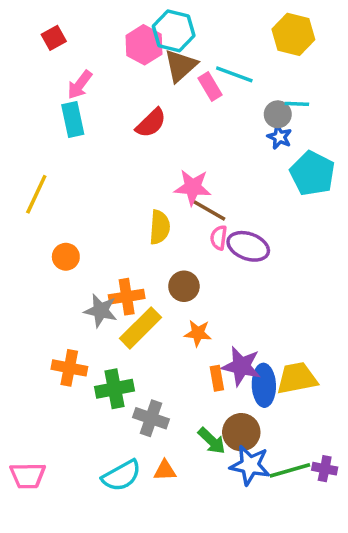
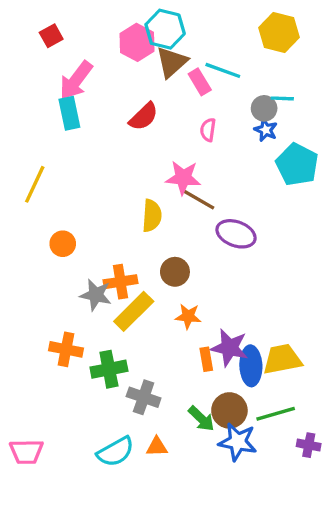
pink arrow: (80, 85) -> (76, 80), size x1.4
pink semicircle: (219, 238) -> (208, 130), moved
green line: (290, 470) -> (276, 414), moved

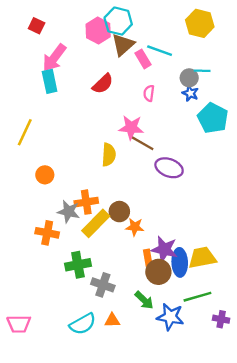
red square: (51, 36) -> (37, 26), turned -35
brown circle: (175, 272) -> (119, 212), moved
orange cross: (66, 349) -> (47, 233), moved
brown circle: (229, 410) -> (158, 272), moved

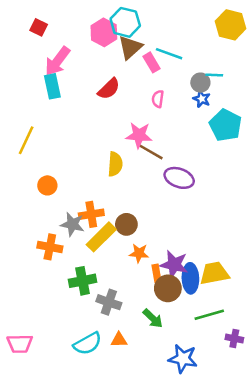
yellow hexagon: (200, 23) -> (231, 25), moved
orange star: (135, 227) -> (139, 253), moved
blue star: (170, 317) -> (183, 359), moved

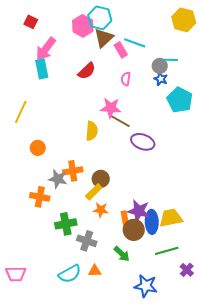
yellow rectangle: (101, 237) -> (94, 192), moved, size x0.7
orange star: (139, 253) -> (101, 210), moved
purple cross: (234, 339) -> (187, 270), turned 32

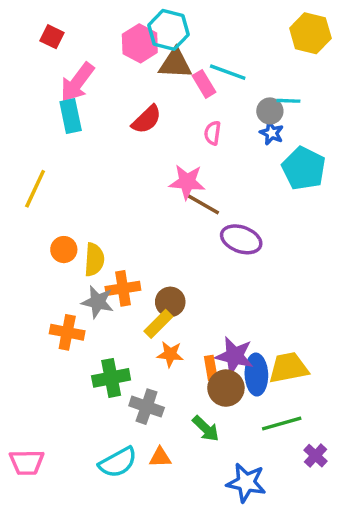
brown triangle: (104, 38) -> (175, 64), turned 45
yellow semicircle: (92, 131) -> (94, 260), moved

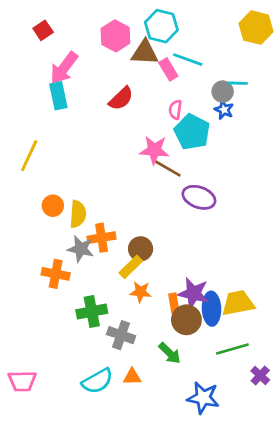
cyan hexagon: (169, 30) -> (161, 26), moved
red square: (52, 37) -> (43, 30), turned 30
cyan pentagon: (304, 168) -> (192, 132), moved

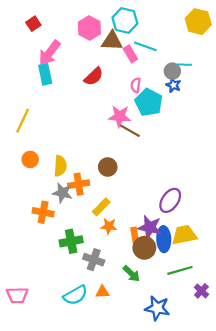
purple ellipse: (199, 197) -> (170, 200), moved, turned -75
orange circle: (53, 206) -> (30, 159), moved
brown circle: (141, 249) -> (108, 167), moved

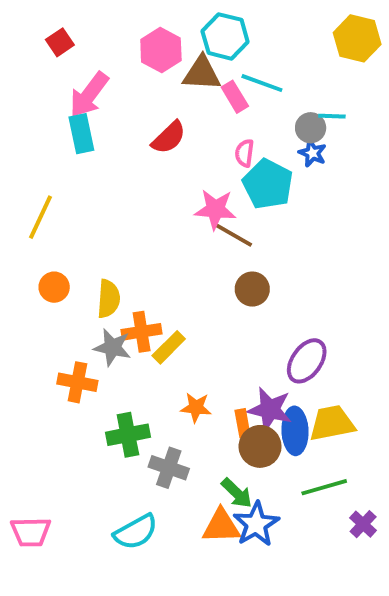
brown circle: (108, 167) -> (252, 289), moved
yellow rectangle: (101, 207) -> (169, 347), moved
orange triangle: (102, 292) -> (221, 526), moved, size x1.5
blue star: (157, 308) -> (256, 524), moved, turned 30

